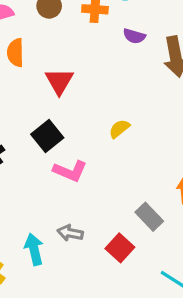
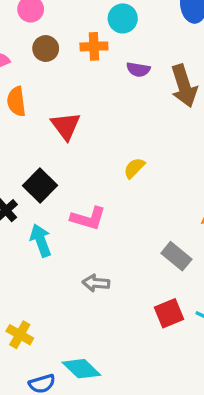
black square: (47, 136) -> (40, 185), moved
red square: (120, 248) -> (169, 313), moved, turned 32
cyan arrow: (34, 249) -> (41, 240), moved

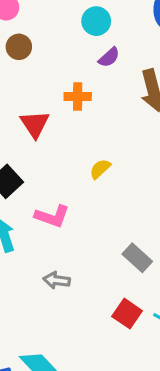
orange cross: (94, 46) -> (78, 96), moved
purple semicircle: (138, 69) -> (109, 57), moved, turned -55
red square: (169, 313) -> (127, 314), turned -36

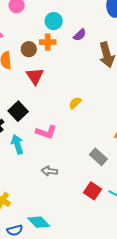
cyan circle: (96, 21) -> (54, 21), moved
brown circle: (19, 47) -> (29, 49), moved
orange cross: (78, 96) -> (48, 42), moved

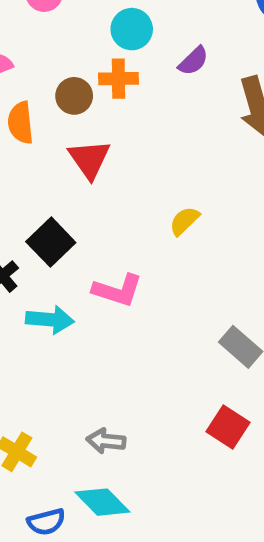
cyan arrow: (17, 144) -> (50, 320), turned 114
gray arrow: (49, 171) -> (106, 441), moved

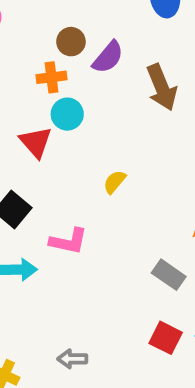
cyan circle: (132, 29) -> (67, 114), moved
purple semicircle: (193, 61) -> (108, 57), size x1.4
brown circle: (74, 96) -> (71, 42), moved

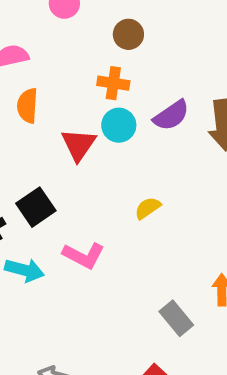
brown circle: (71, 42) -> (128, 34), moved
purple semicircle: (108, 57) -> (171, 115), moved

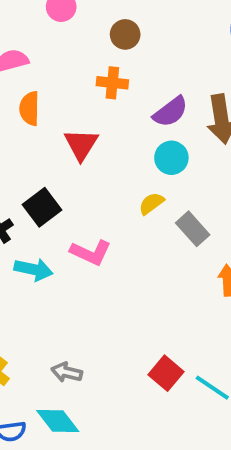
cyan circle: (119, 125) -> (171, 158), moved
gray rectangle: (176, 318) -> (193, 229), moved

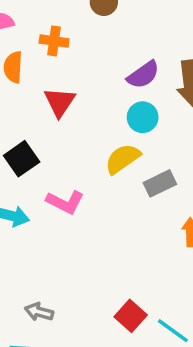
orange cross: (112, 83) -> (54, 41), moved
yellow semicircle: (151, 203) -> (123, 159), size x1.5
gray rectangle: (193, 229) -> (160, 183), turned -76

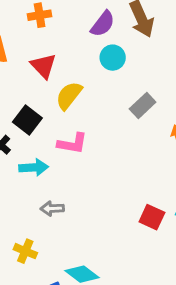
orange cross: (54, 41) -> (40, 15), moved
yellow semicircle: (123, 159) -> (69, 96), moved
gray arrow: (39, 312) -> (52, 208), moved

